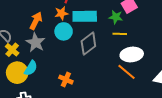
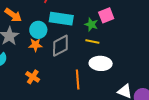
orange star: (61, 13) -> (35, 45), moved
orange arrow: (36, 21) -> (13, 15), turned 90
orange line: (126, 72) -> (78, 80), moved, turned 36

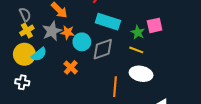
cyan circle: (38, 30) -> (82, 42), moved
orange star: (35, 45) -> (68, 32), moved
orange cross: (33, 77) -> (71, 67), moved

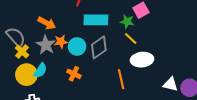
gray semicircle: (25, 14) -> (16, 37), size x1.5
yellow line: (136, 50) -> (131, 39), turned 40

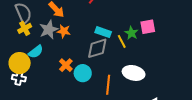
cyan rectangle: (96, 20) -> (103, 32), moved, size x0.7
yellow line: (131, 39) -> (122, 41), moved
cyan circle: (77, 46) -> (83, 73), moved
yellow circle: (26, 75) -> (20, 63), moved

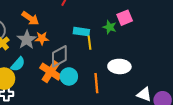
yellow line: (122, 41) -> (90, 43), moved, turned 32
gray diamond: (97, 48) -> (59, 56), moved
orange cross: (66, 65) -> (51, 72), size x1.5

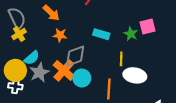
gray star: (27, 40) -> (39, 72), moved
yellow line: (90, 43) -> (121, 59), moved

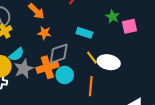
green star: (131, 34) -> (113, 17), moved
yellow line: (121, 59) -> (92, 58), moved, turned -40
orange cross: (64, 70) -> (47, 67), turned 30
white ellipse: (135, 75) -> (109, 62), moved

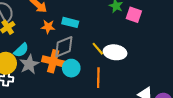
pink square: (130, 26) -> (134, 15), turned 35
cyan rectangle: (84, 33) -> (70, 22), moved
orange cross: (47, 67) -> (53, 61), turned 35

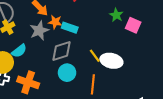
orange star: (48, 27) -> (55, 22), moved
orange cross: (53, 61) -> (28, 82), moved
gray star: (29, 64) -> (39, 31), moved

